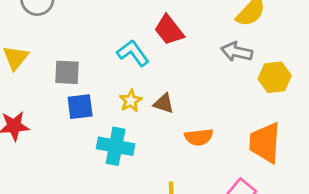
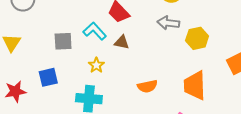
gray square: (67, 72) -> (63, 41), moved
brown triangle: (164, 103) -> (122, 42), moved
blue square: (80, 107) -> (48, 77), moved

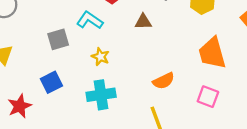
brown triangle: (122, 42) -> (143, 22), moved
orange semicircle: (147, 86) -> (164, 81), moved

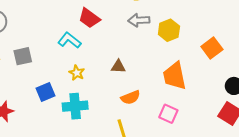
brown triangle: (143, 22) -> (118, 67), moved
gray square: (58, 39) -> (23, 56), moved
blue square: (51, 82) -> (46, 92), moved

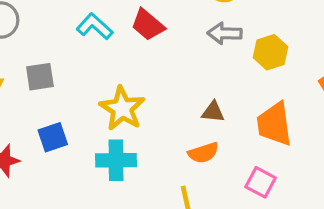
cyan L-shape: (69, 40) -> (95, 26), moved
brown triangle: (118, 67) -> (213, 112), moved
yellow star: (77, 73) -> (122, 108), size x1.8
blue square: (46, 92) -> (53, 137), moved

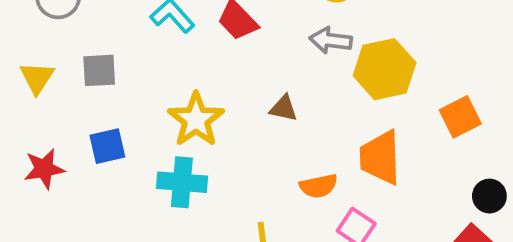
yellow hexagon: (271, 52) -> (385, 69), size x1.4
brown triangle: (213, 112) -> (284, 108), moved
orange semicircle: (203, 153) -> (319, 186), moved

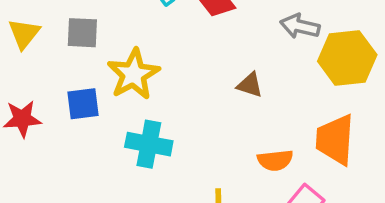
yellow star: (196, 120) -> (133, 74), moved

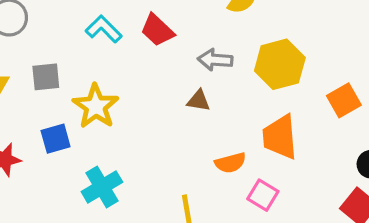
gray arrow: (300, 26) -> (215, 60), moved
cyan cross: (149, 144) -> (102, 187), moved, turned -33

